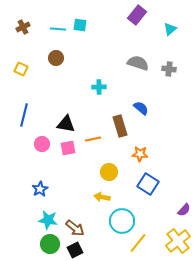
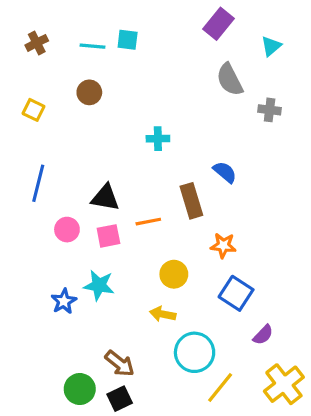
gray semicircle: (138, 63) -> (230, 80), moved, turned -135
purple semicircle: (184, 210) -> (263, 335), moved
cyan star: (48, 220) -> (99, 285), moved

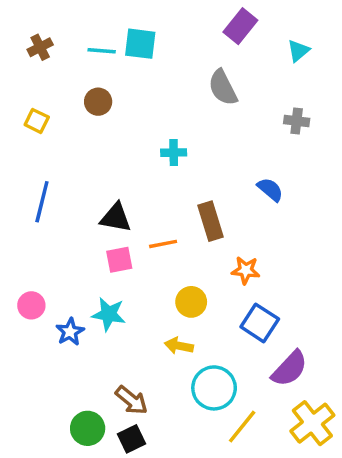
cyan square: (128, 40) -> (140, 44), size x1.4
gray semicircle: (230, 80) -> (223, 88), moved
blue semicircle: (225, 172) -> (270, 189), moved
pink circle: (67, 230) -> (31, 305), moved
purple semicircle: (263, 335) -> (290, 369), size x1.6

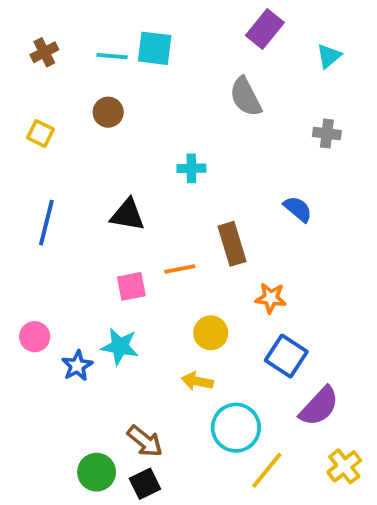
black triangle: (116, 218) -> (128, 215), moved
yellow cross: (312, 423) -> (344, 466), size x0.7

